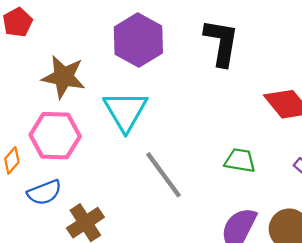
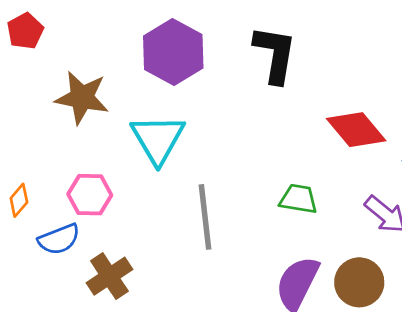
pink hexagon: (55, 136) -> (90, 195), moved, size x0.7
gray line: (164, 175) -> (205, 217), turned 30

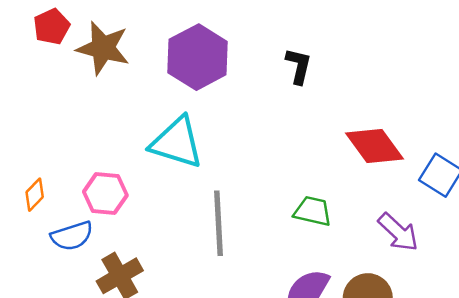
black L-shape: (275, 54) -> (299, 66), size x0.6
brown star: (82, 98) -> (103, 48), moved
cyan triangle: (158, 139) -> (177, 143), turned -46

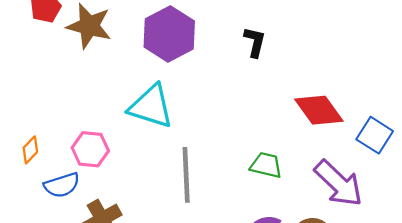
purple arrow: (398, 232) -> (339, 183), size x1.4

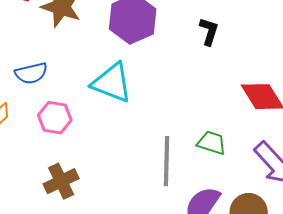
gray line: (186, 175) -> (166, 161), moved
blue semicircle: (62, 185) -> (31, 73), moved

